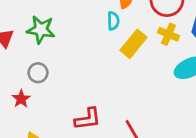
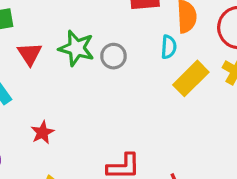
gray circle: (38, 73) -> (113, 56), moved

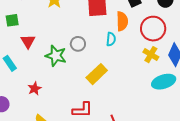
green star: (77, 48) -> (56, 56), moved
yellow rectangle: (191, 78) -> (97, 74), moved

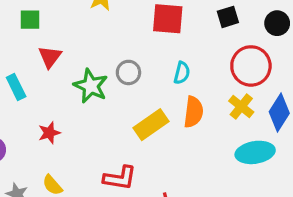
orange semicircle: (122, 21) -> (193, 112), moved

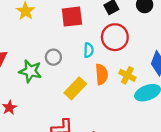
red circle: (251, 66) -> (115, 37), moved
yellow cross: (241, 107) -> (127, 75), moved

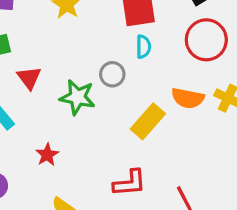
cyan semicircle: (89, 50) -> (143, 47), moved
orange semicircle: (101, 74) -> (188, 98), turned 108

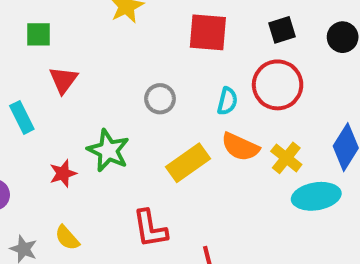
cyan semicircle: (143, 47) -> (227, 101), moved
green star: (77, 97) -> (108, 151), moved
red L-shape: (130, 183) -> (150, 229), turned 72

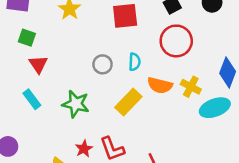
green square: (39, 34) -> (27, 38), moved, turned 30
cyan semicircle: (227, 101) -> (135, 62), moved
cyan rectangle: (22, 117) -> (32, 99), moved
red star: (63, 173) -> (84, 149), moved

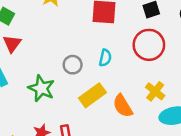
gray circle: (103, 64) -> (73, 65), moved
orange semicircle: (160, 85) -> (123, 106), moved, turned 35

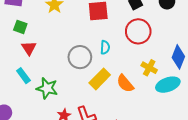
gray circle: (73, 65) -> (80, 57), size x1.5
green star: (41, 88) -> (47, 88), moved

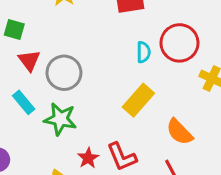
red circle: (138, 31) -> (179, 43), moved
gray circle: (80, 57) -> (64, 73), moved
orange semicircle: (125, 83) -> (179, 132), moved

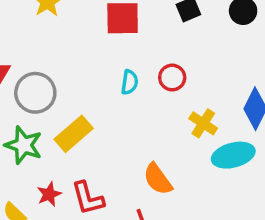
red circle: (179, 43) -> (172, 78), size x0.6
yellow rectangle: (138, 100) -> (74, 134), moved

